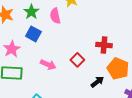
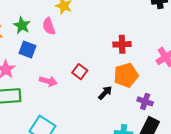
red cross: (104, 45) -> (122, 44), moved
orange pentagon: (118, 69) -> (126, 75), turned -30

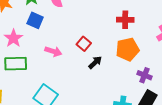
black arrow: (105, 93) -> (95, 62), moved

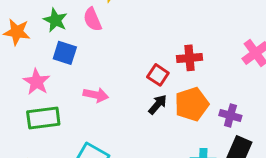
red cross: (125, 20) -> (190, 58), moved
red square: (84, 44) -> (158, 75), moved
orange pentagon: (128, 49) -> (192, 104), moved

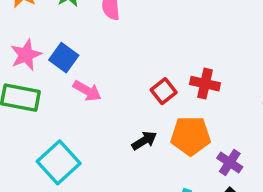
blue square: (65, 53) -> (64, 58), moved
black arrow: (158, 104) -> (144, 141), moved

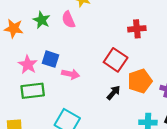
red cross: (205, 84) -> (137, 29), moved
red square: (164, 91) -> (116, 60), size x1.5

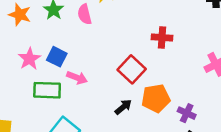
green rectangle: (33, 91) -> (47, 90), moved

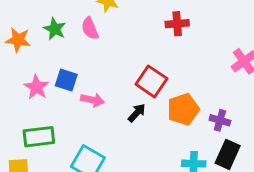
red cross: (162, 38) -> (177, 24), moved
green rectangle: (47, 90) -> (39, 137), moved
black arrow: (123, 107) -> (137, 113), moved

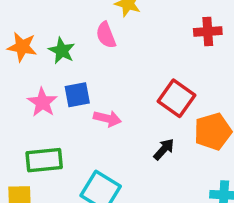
green star: (55, 29) -> (62, 51), moved
blue square: (66, 80) -> (77, 95), turned -30
black arrow: (137, 113) -> (164, 149), moved

